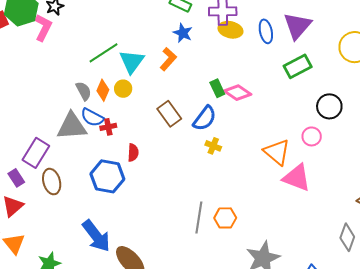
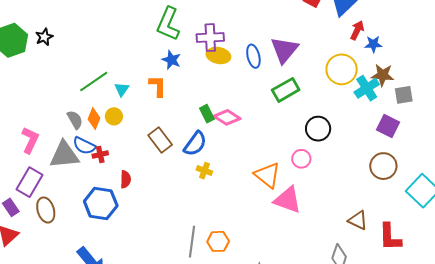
pink L-shape: (43, 27) -> (30, 140), moved
orange L-shape: (168, 59) -> (158, 86), turned -40
cyan triangle: (132, 61) -> (122, 89), size x0.6

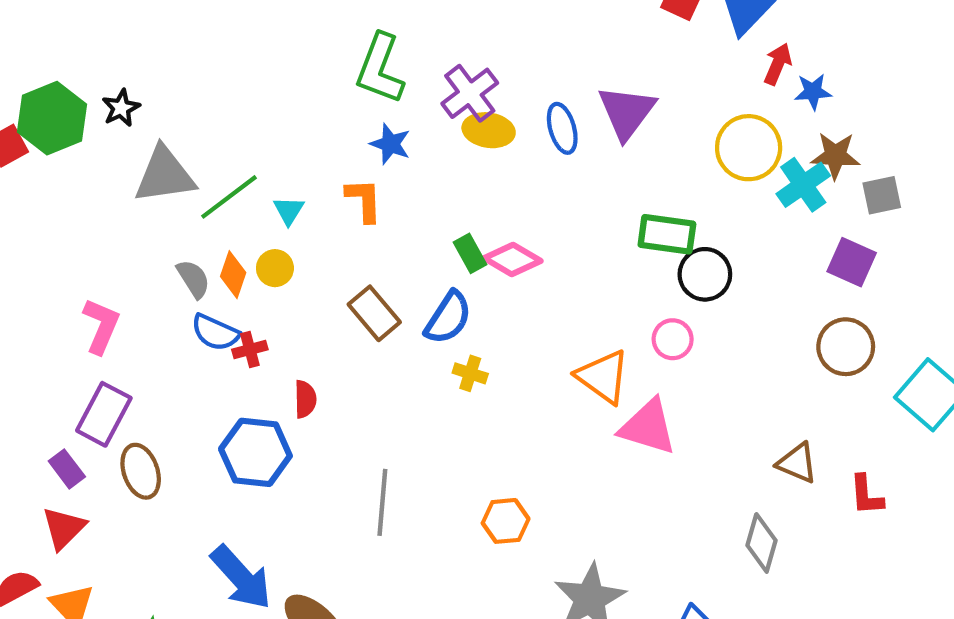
purple cross: (210, 38) -> (470, 93), turned -32
green rectangle: (286, 90) -> (667, 234), moved, turned 40
gray triangle: (64, 155) -> (165, 175), moved
red L-shape: (390, 237) -> (866, 495), size x0.7
gray line: (192, 242) -> (382, 502), moved

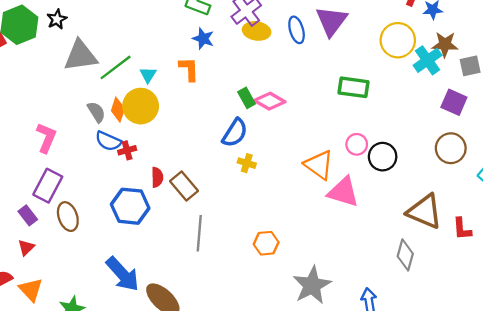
yellow circle: (275, 268) -> (141, 106), size x1.8
black circle: (705, 274) -> (383, 157), moved
brown rectangle: (374, 313) -> (184, 186), moved
brown triangle: (797, 463) -> (425, 211), size x1.6
red triangle: (64, 528) -> (26, 247), size x0.7

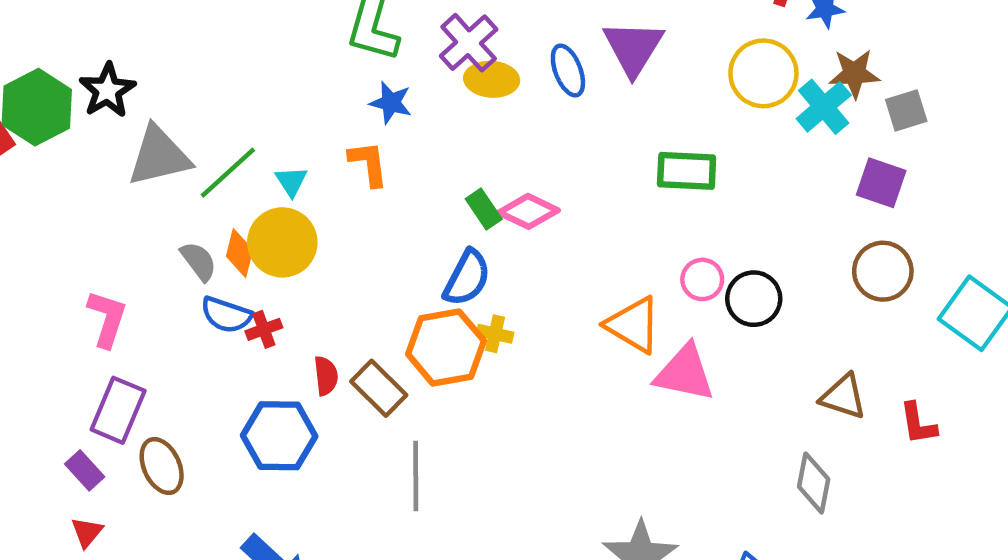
black star: (57, 19) -> (107, 90), size x1.4
brown triangle: (425, 211) -> (843, 397), size x0.7
orange hexagon: (266, 243) -> (446, 347), moved, size x1.6

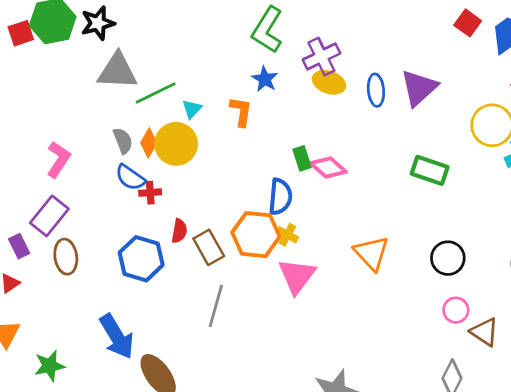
blue semicircle: (467, 278) -> (280, 197), turned -39
pink circle: (702, 279) -> (456, 310), moved
pink triangle: (685, 373) -> (297, 276), moved, turned 39

